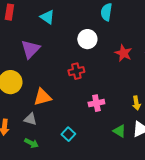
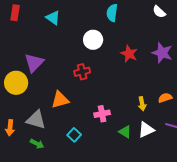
purple triangle: (30, 49) -> (34, 63), moved
orange triangle: (42, 97) -> (60, 100), moved
pink cross: (96, 103) -> (102, 114), moved
gray triangle: (30, 119) -> (36, 120), size x1.5

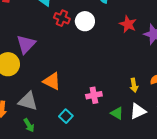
red star: (129, 54) -> (128, 24), moved
red cross: (82, 72) -> (62, 18), moved, turned 35
orange triangle: (60, 100) -> (52, 81), turned 42
green arrow: (37, 144) -> (29, 125), turned 32

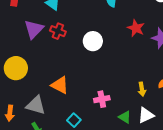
red cross: (62, 18) -> (58, 31), moved
white circle: (85, 21) -> (93, 41), moved
purple triangle: (26, 44) -> (34, 29), moved

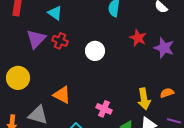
yellow arrow: (142, 89) -> (144, 99), size x1.5
pink cross: (102, 99) -> (104, 109), turned 35

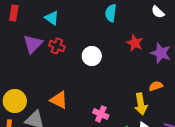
yellow circle: (18, 78) -> (15, 101), moved
orange semicircle: (167, 93) -> (156, 86), moved

